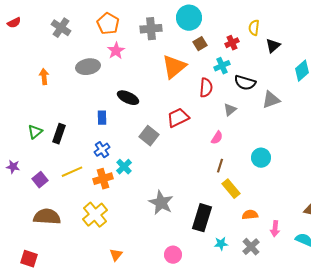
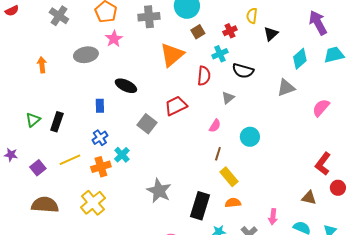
gray triangle: (271, 100) -> (286, 88), moved
cyan circle: (261, 158) -> (250, 137), moved
orange semicircle: (250, 215) -> (233, 203), moved

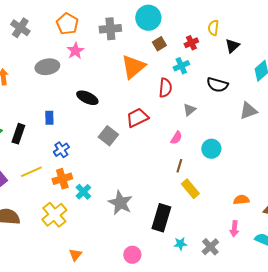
black semicircle: (243, 71) -> (217, 85), moved
gray triangle: (286, 88) -> (248, 111), moved
blue rectangle: (100, 106) -> (49, 118), moved
cyan cross: (122, 155) -> (83, 192), moved
orange semicircle: (233, 203) -> (241, 200), moved

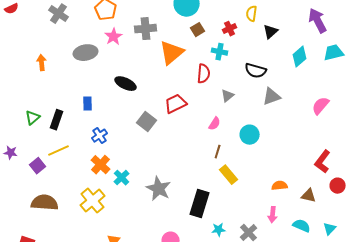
gray cross: (110, 29) -> (146, 29), moved
cyan cross: (181, 66) -> (220, 52), turned 35
gray triangle: (248, 111) -> (272, 97), moved
yellow line: (31, 172) -> (59, 151), moved
orange cross: (62, 179) -> (101, 165), turned -30

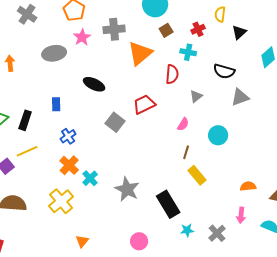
black rectangle: (200, 204) -> (168, 204), turned -48

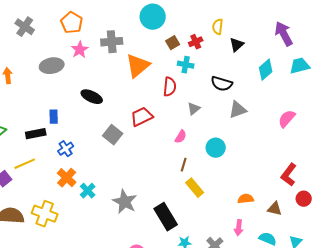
brown square: (166, 30) -> (173, 43), moved
black rectangle: (25, 120) -> (36, 134), moved, turned 60
yellow cross: (61, 201) -> (45, 214), moved, turned -30

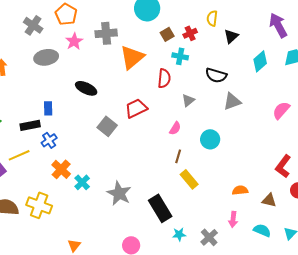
gray cross: (25, 27) -> (33, 25), moved
blue cross: (66, 149) -> (49, 140), moved

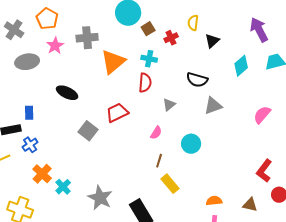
brown square: (167, 34) -> (148, 29), moved
cyan cross: (180, 56) -> (149, 59), moved
orange semicircle: (240, 190) -> (214, 201), moved

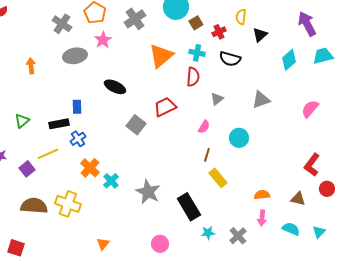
gray cross: (87, 38) -> (135, 19), moved, turned -30
black semicircle: (197, 80) -> (230, 59), moved

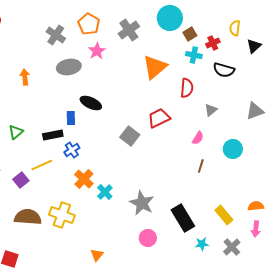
cyan cross: (197, 53) -> (194, 55), moved
black ellipse: (115, 87) -> (91, 103), moved
yellow rectangle: (218, 178) -> (224, 215), moved
pink circle: (160, 244) -> (148, 238), moved

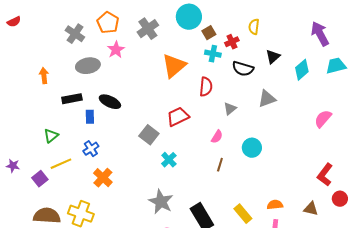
black triangle: (254, 46) -> (273, 57), moved
gray triangle: (255, 111) -> (267, 99), moved
green triangle: (16, 132) -> (51, 136), moved
black rectangle: (53, 135) -> (72, 99), moved
cyan cross: (105, 192) -> (169, 160), moved

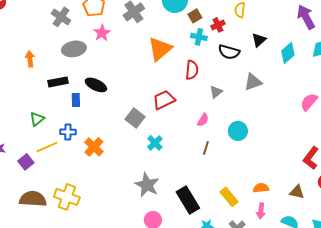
blue cross: (91, 149) -> (68, 132), moved, turned 35
orange cross: (103, 178) -> (94, 147), moved

